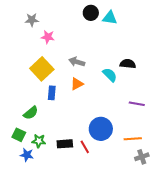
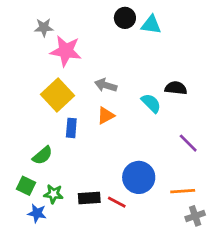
pink star: (48, 37) -> (66, 51), size x1.6
purple line: (137, 104) -> (188, 143), turned 35
red line: (85, 147) -> (117, 202), turned -32

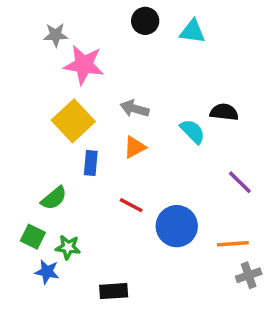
black circle: (125, 18) -> (145, 21), moved
black rectangle: (89, 198) -> (114, 291), moved
red line: (117, 202) -> (131, 205), moved

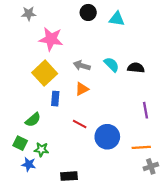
gray star: (56, 35) -> (29, 14), moved
cyan semicircle: (193, 131) -> (112, 65), moved
purple line: (240, 182) -> (145, 110), turned 35

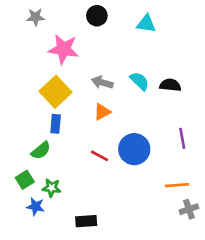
black circle: (88, 12) -> (97, 16), moved
blue rectangle: (55, 99) -> (56, 124), moved
blue circle: (107, 137) -> (134, 149), moved
green square: (20, 143) -> (25, 180), turned 32

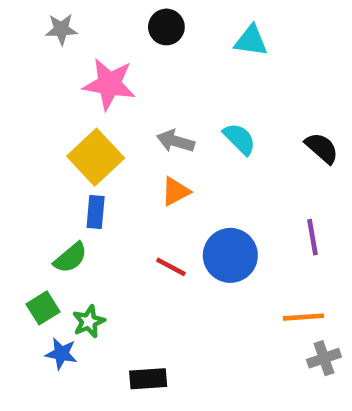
black semicircle: (170, 85) -> (322, 148), moved, turned 35
green star: (52, 188) -> (89, 322), turned -30

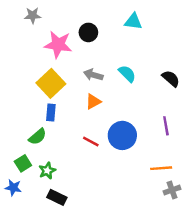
black circle: (166, 27) -> (88, 32), moved
blue star: (61, 354) -> (13, 188), moved
black rectangle: (148, 379) -> (57, 197), moved, turned 30

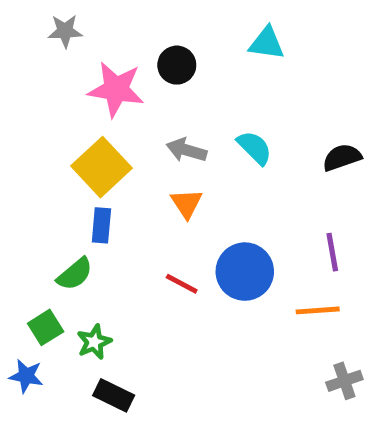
black semicircle: (171, 79) -> (342, 157), turned -60
orange triangle: (93, 102) -> (186, 204), turned -35
orange line: (161, 168) -> (318, 310), moved

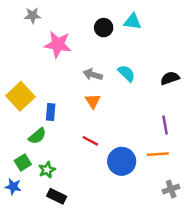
black circle: (177, 65) -> (104, 28), moved
yellow square: (101, 167) -> (20, 96), moved
blue circle: (245, 272) -> (122, 161), moved

